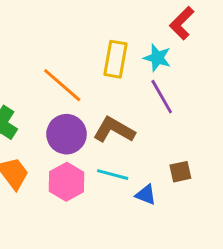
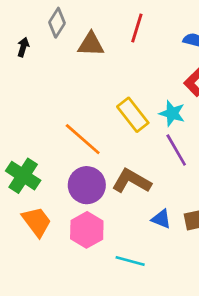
yellow rectangle: (115, 59) -> (133, 115), turned -48
cyan line: (113, 175) -> (130, 261), moved
blue triangle: (146, 195) -> (161, 219), moved

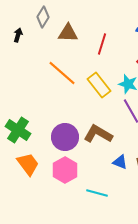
red line: (137, 28) -> (102, 44), moved
orange line: (83, 139) -> (62, 73), moved

